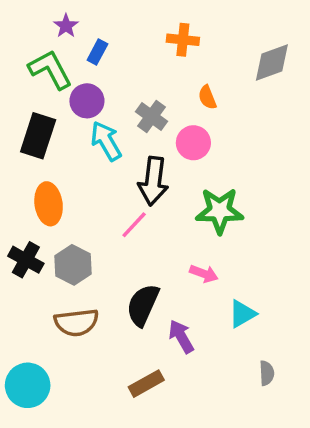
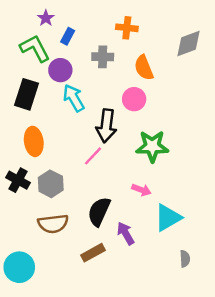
orange semicircle: (207, 97) -> (144, 68), size x1.5
gray cross: (152, 117) -> (103, 57), moved, turned -35
cyan triangle: (242, 314) -> (168, 218), size x1.4
brown rectangle: (146, 384) -> (93, 253), moved

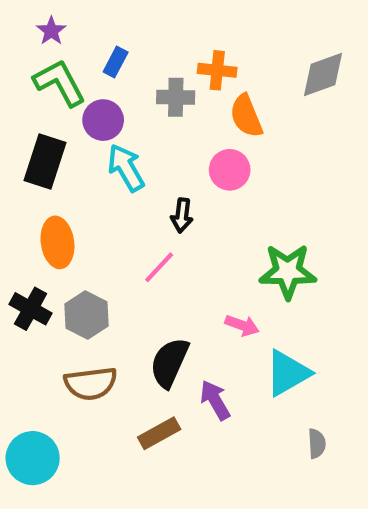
purple star: (46, 18) -> (51, 31), moved
orange cross: (127, 28) -> (217, 70), moved
black arrow: (106, 126) -> (182, 215), size x0.6
green star: (152, 146) -> (288, 271), moved

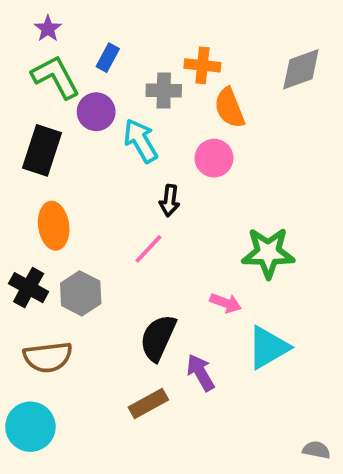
cyan arrow: (126, 168) -> (141, 141), moved
brown semicircle: (91, 383) -> (48, 357), moved
gray semicircle: (317, 444) -> (316, 450), moved, turned -76

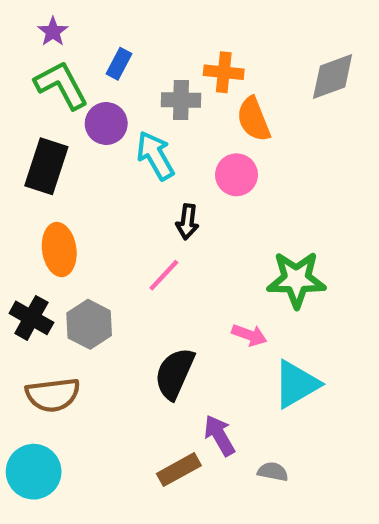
purple arrow: (200, 373) -> (219, 435), moved
brown rectangle: (148, 403) -> (179, 470), moved
gray semicircle: (316, 450) -> (273, 472), moved

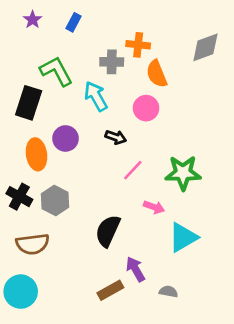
blue rectangle: (119, 64) -> (73, 22), moved
green L-shape: (61, 85) -> (56, 71), moved
purple circle: (106, 124) -> (66, 138), moved
black arrow: (187, 222) -> (116, 137), turned -78
pink line: (164, 275) -> (133, 170), moved

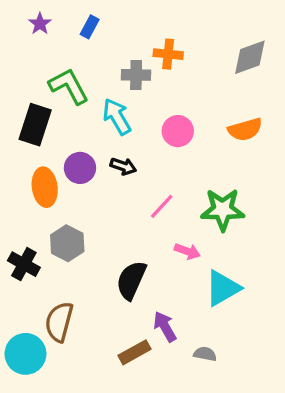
orange semicircle: (157, 74) -> (245, 129), moved, turned -84
black arrow: (116, 137) -> (123, 166), moved
black cross: (19, 197) -> (24, 264), moved
brown semicircle: (33, 244) -> (59, 322), moved, turned 112

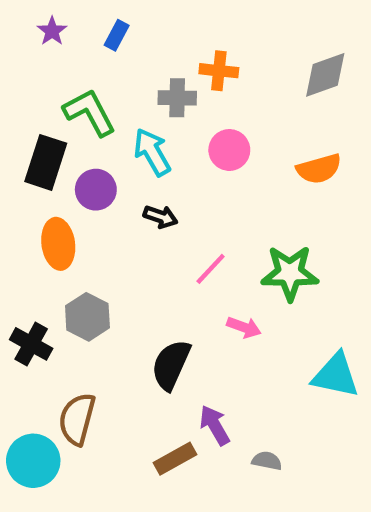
pink circle: (178, 131) -> (229, 150), moved
purple circle: (80, 168) -> (96, 190), moved
cyan triangle: (223, 288) -> (336, 375), moved, turned 42

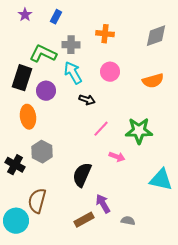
gray cross: (177, 98) -> (71, 45), moved
green L-shape: (90, 112) -> (43, 54), turned -36
black arrow: (160, 217) -> (87, 100), moved

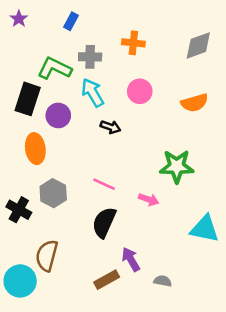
purple star: (25, 15) -> (19, 19), moved
pink line: (101, 129) -> (104, 184), moved, turned 72

